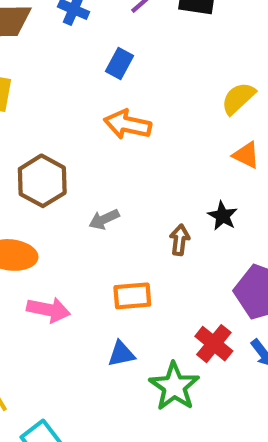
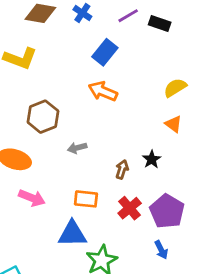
blue rectangle: (119, 64) -> (105, 52), size x1.4
red cross: (214, 344) -> (130, 208), moved
blue triangle: (121, 354) -> (72, 234), size x1.6

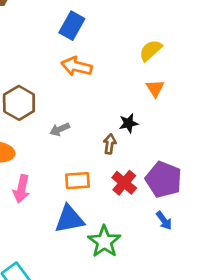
orange triangle: (173, 124) -> (155, 88), turned 30
black star: (152, 159) -> (129, 123), moved, turned 30
pink arrow: (32, 198) -> (21, 189), turned 90

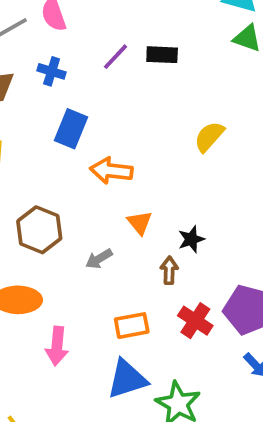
blue rectangle: (72, 26) -> (71, 129), moved
orange triangle: (155, 88) -> (140, 223), moved

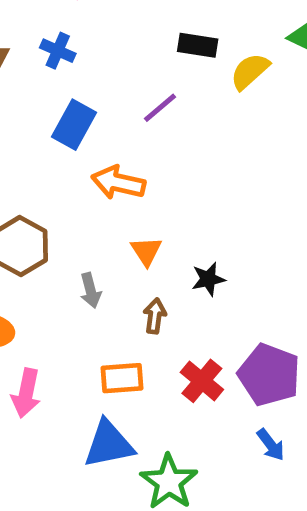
purple line: (116, 57) -> (160, 108), moved
yellow semicircle: (209, 137) -> (250, 71), moved
gray arrow: (99, 259) -> (90, 290), turned -80
brown arrow: (169, 270) -> (155, 316), moved

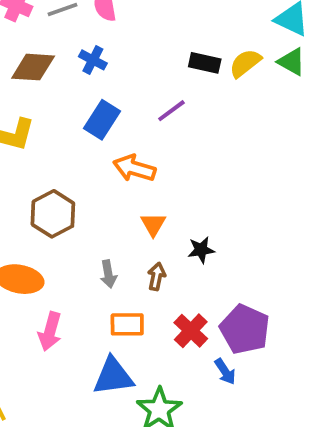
yellow semicircle: (250, 71) -> (245, 63), moved
gray arrow: (90, 290) -> (108, 274), moved
blue arrow: (271, 445) -> (225, 372), moved

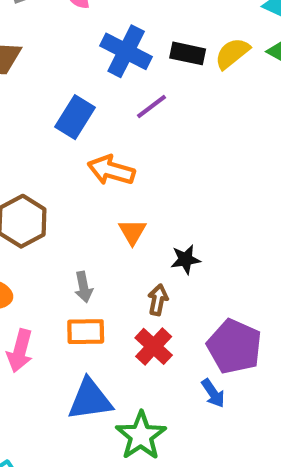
blue cross: (93, 60) -> (126, 51), moved, size x1.6
brown arrow: (157, 276) -> (158, 300), moved
orange rectangle: (127, 324) -> (86, 332), moved
red cross: (191, 331) -> (154, 346), moved

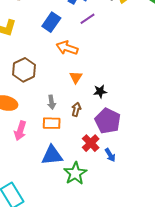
brown arrow: (158, 300) -> (76, 109), moved
red cross: (154, 346) -> (91, 143), moved
purple pentagon: (234, 346) -> (108, 121), moved

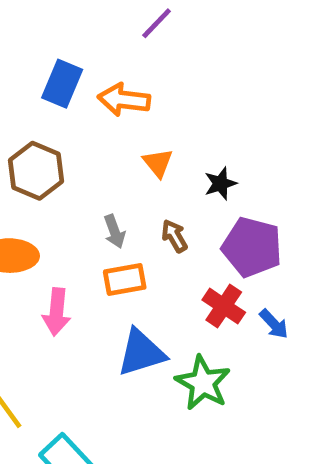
blue rectangle: (51, 22) -> (62, 84), moved
brown arrow: (76, 109) -> (174, 236), turned -32

